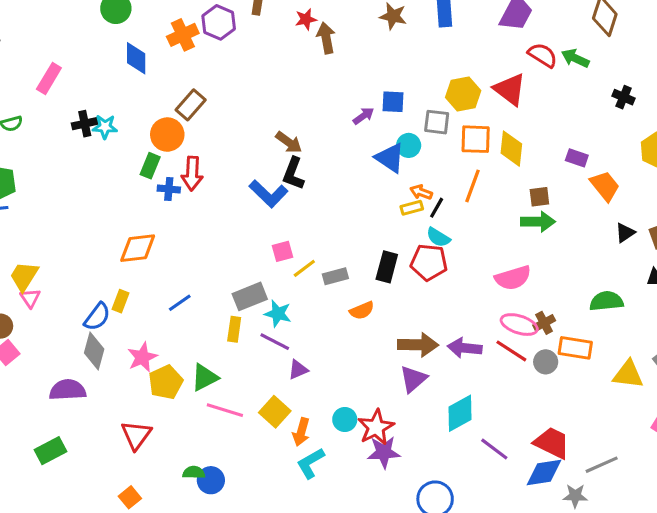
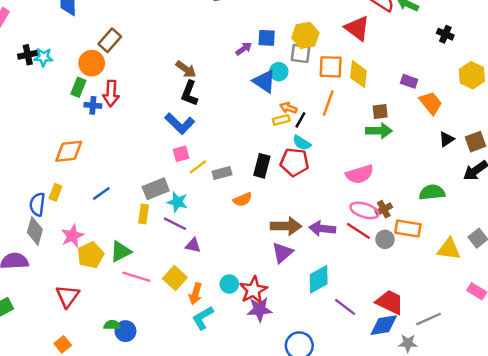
yellow hexagon: (463, 94) -> (305, 35), moved
blue L-shape: (268, 194) -> (180, 124), moved
blue semicircle: (97, 317) -> (37, 204), turned 150
purple triangle: (298, 370) -> (193, 245), turned 35

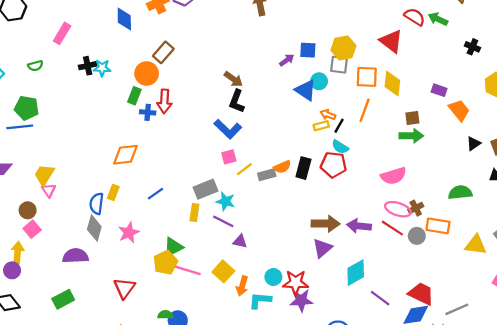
orange semicircle: (243, 200) -> (282, 167), moved
yellow pentagon: (90, 255) -> (166, 263), moved
red star: (253, 290) -> (296, 283), turned 30
cyan L-shape: (203, 318) -> (260, 300), moved, turned 35

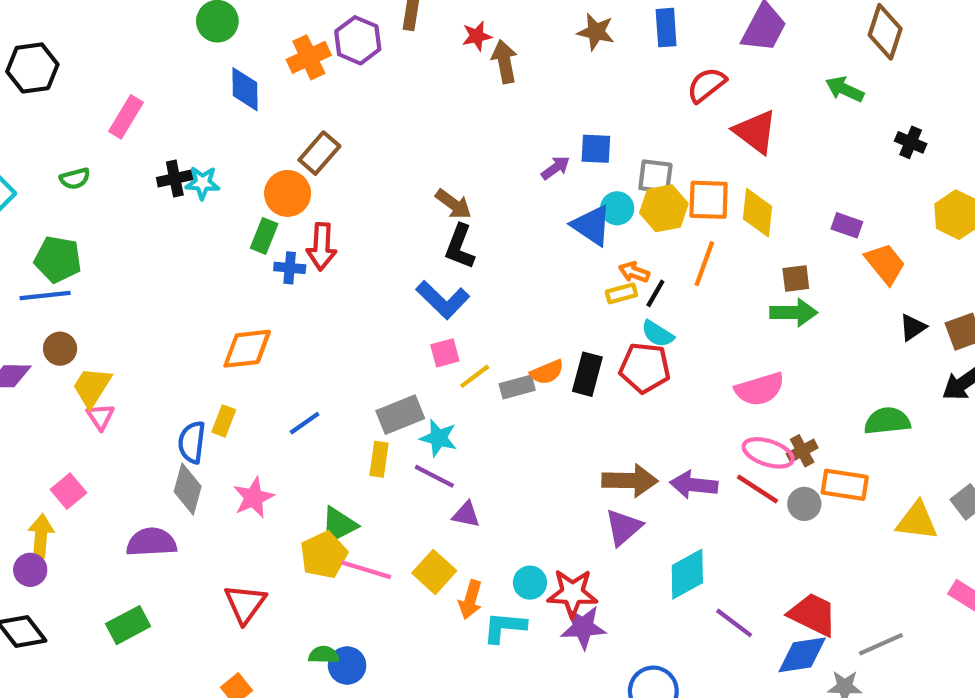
red semicircle: (415, 17) -> (706, 85), moved, turned -70
yellow hexagon: (343, 48) -> (664, 208), moved
brown circle: (28, 210) -> (60, 349), moved

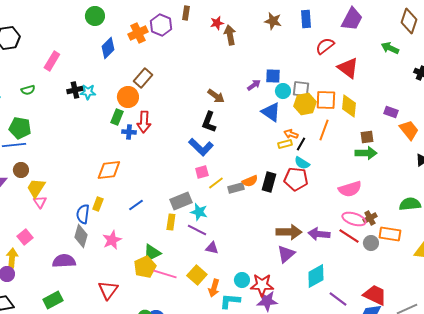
blue diamond: (245, 89) -> (108, 48), turned 45
brown arrow: (453, 204) -> (216, 96), moved
cyan circle: (617, 208) -> (283, 91), moved

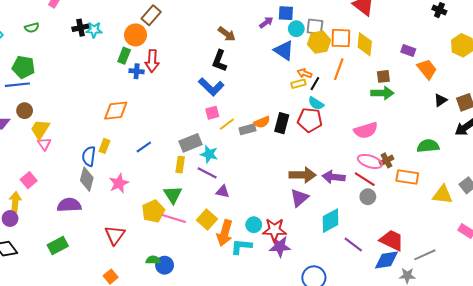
gray circle: (371, 243) -> (368, 197), moved
green triangle: (152, 253) -> (173, 195), moved, turned -36
orange arrow: (214, 288) -> (225, 233), size x1.4

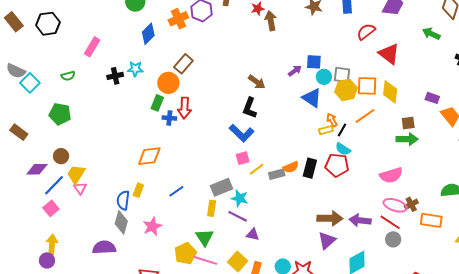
cyan star: (94, 30) -> (135, 69), moved
orange line: (339, 69) -> (365, 116), turned 35
orange arrow: (305, 73) -> (332, 120), turned 40
blue line: (17, 85) -> (54, 185), moved, turned -40
pink square: (29, 180) -> (51, 208), moved

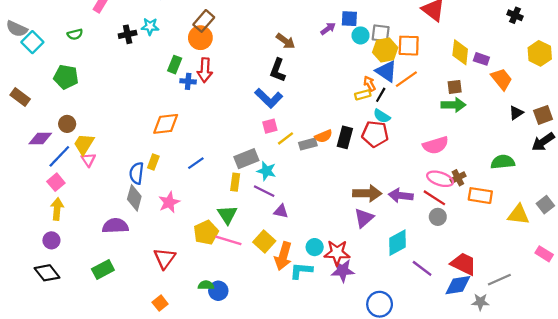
orange circle: (168, 83) -> (200, 38), moved
yellow diamond: (390, 92) -> (460, 52), moved
blue triangle: (312, 98) -> (386, 71), moved
yellow arrow: (52, 244) -> (57, 209), moved

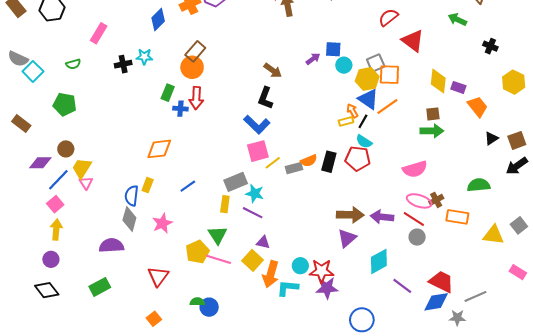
gray square: (381, 33) -> (376, 63), moved, turned -30
pink square: (270, 126) -> (258, 151), size x1.5
purple triangle: (281, 211) -> (263, 242), moved

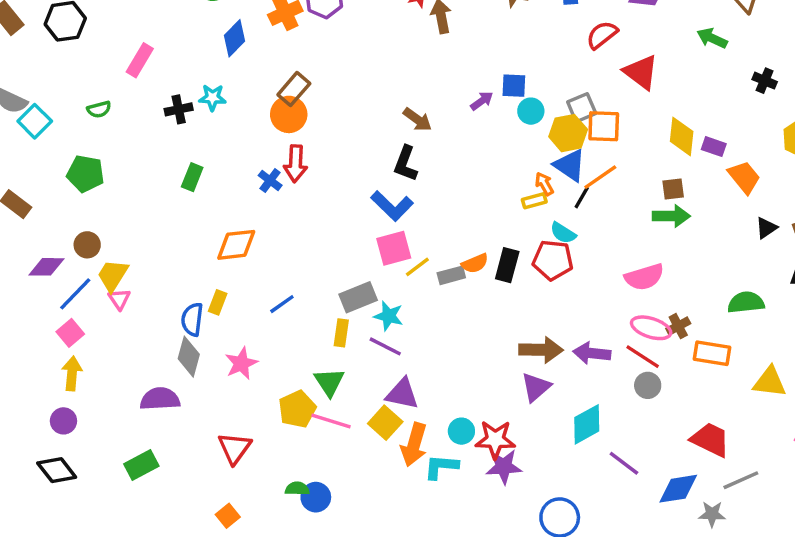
green rectangle: (168, 93) -> (192, 177), moved
blue cross: (180, 109) -> (270, 180), turned 32
black line: (363, 121) -> (582, 197), moved
purple triangle: (263, 242) -> (402, 394), size x1.5
red trapezoid: (441, 282) -> (710, 440), moved

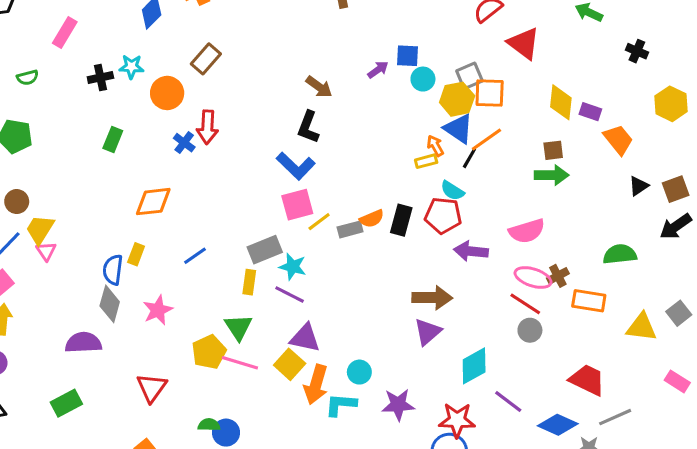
orange circle: (289, 114) -> (167, 93), moved
purple arrow: (592, 353) -> (471, 251), moved
red star: (495, 440) -> (457, 420), moved
blue diamond: (678, 489) -> (558, 425), turned 33

